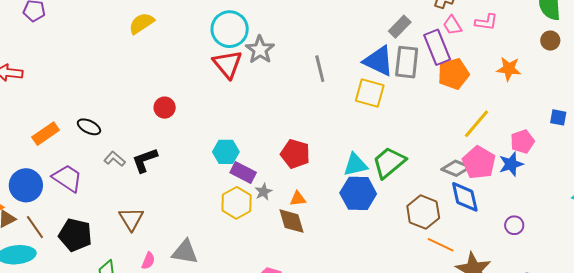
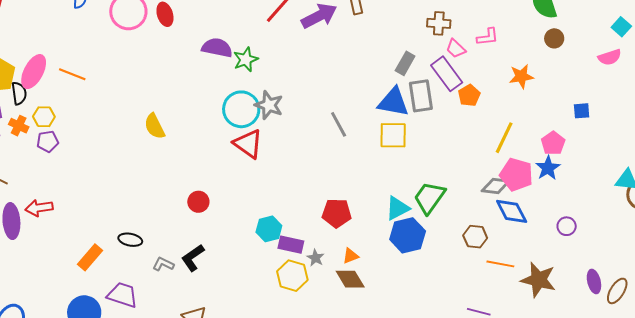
yellow semicircle: (141, 23) -> (155, 126), turned -68
gray star: (260, 50) -> (269, 105), moved
orange pentagon: (453, 74) -> (469, 95), size x0.7
brown hexagon: (423, 212) -> (475, 237), size x0.7

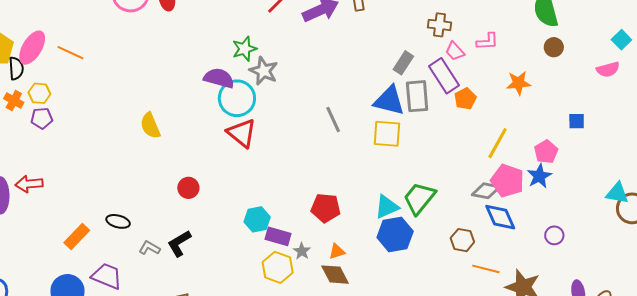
purple semicircle: (217, 48) -> (219, 78), moved
gray star: (269, 105) -> (264, 71), moved
yellow semicircle: (155, 126) -> (150, 126), moved

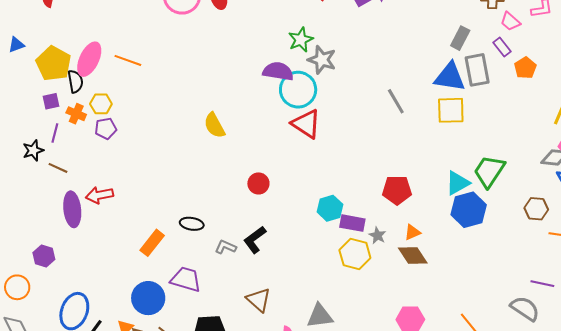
purple rectangle: (444, 76) -> (502, 47), size x0.6

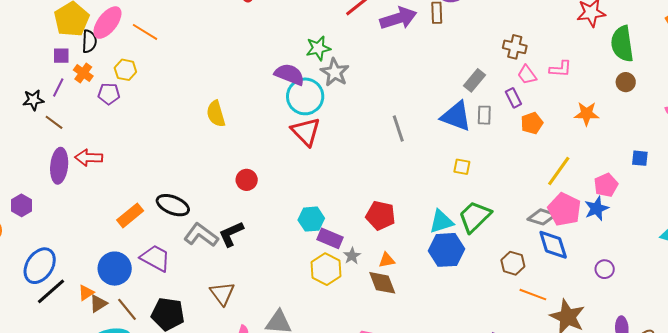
gray rectangle: (477, 70) -> (484, 115), size x0.6
yellow hexagon: (101, 104) -> (125, 70), moved
yellow square: (451, 110) -> (462, 167), moved, size x0.6
black ellipse: (192, 224) -> (173, 205), size x1.4
gray L-shape: (226, 247) -> (201, 235), size x1.6

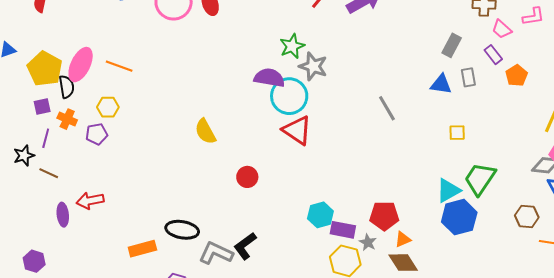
blue triangle: (456, 116) -> (441, 84), size x0.7
purple ellipse: (59, 166) -> (63, 215), size x0.7
red circle: (247, 180) -> (247, 177), moved
orange rectangle: (130, 215) -> (142, 249), turned 36
red pentagon: (381, 216) -> (384, 216), moved

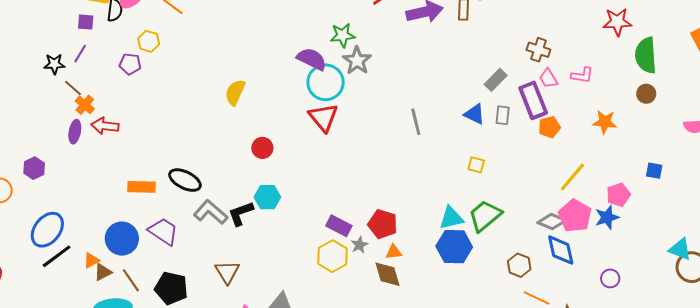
purple rectangle: (493, 55) -> (533, 100), size x1.8
orange cross: (67, 119) -> (85, 105), moved
yellow semicircle: (205, 131) -> (235, 92), turned 36
cyan hexagon: (320, 215) -> (267, 197), moved

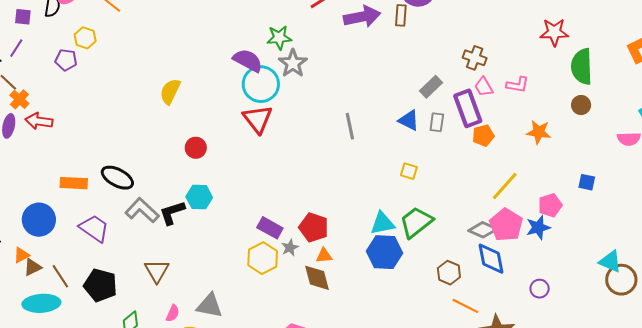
blue circle: (122, 239) -> (39, 220), moved

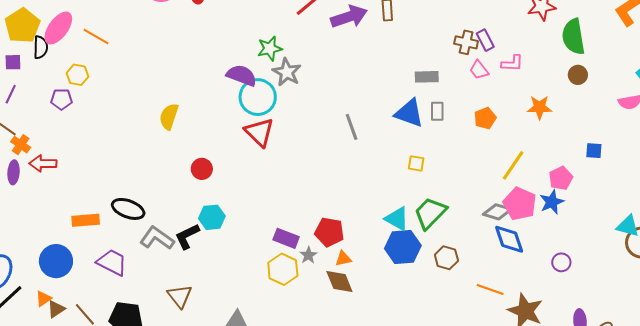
gray rectangle: (431, 87) -> (427, 77), turned 50
purple rectangle: (468, 108) -> (485, 40), moved, size x0.6
blue triangle: (409, 120) -> (409, 113), size x1.4
cyan triangle: (382, 223) -> (397, 219), turned 48
brown hexagon: (449, 273) -> (446, 258), moved

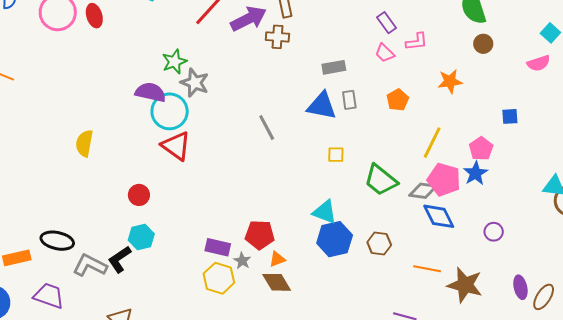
brown cross: (466, 42) -> (277, 37), moved
red circle: (202, 169) -> (139, 195), moved
green trapezoid: (430, 213) -> (381, 180), moved, turned -87

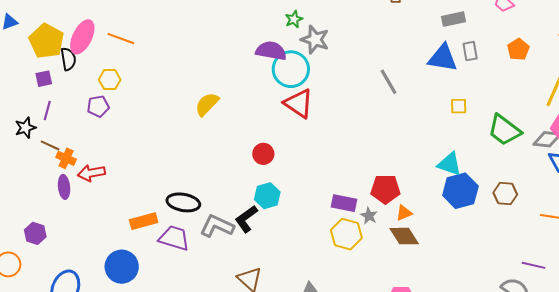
green star: (174, 62) -> (294, 19), size x0.7
yellow semicircle: (84, 143) -> (207, 104), turned 36
purple trapezoid: (49, 296) -> (174, 238), moved

